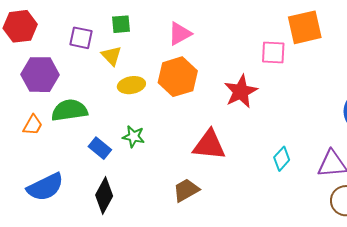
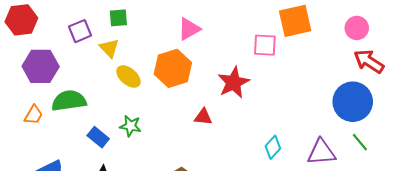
pink triangle: (180, 34) -> (189, 29), moved
purple square: (81, 38) -> (80, 31), turned -35
yellow ellipse: (131, 85) -> (128, 76), turned 50
red triangle: (209, 145) -> (203, 117), moved, size x0.6

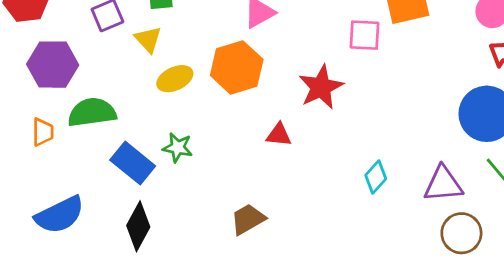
yellow ellipse: (128, 76) -> (175, 79), turned -65
orange trapezoid: (34, 115) -> (43, 132), turned -30
blue rectangle: (98, 137) -> (133, 163), size x1.4

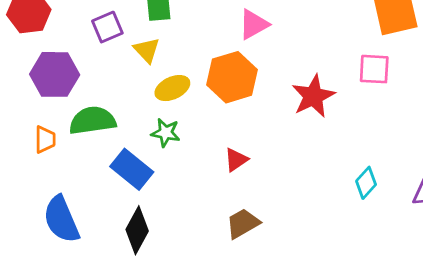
pink square: (365, 35) -> (374, 69), moved
red triangle: (279, 135) -> (236, 160), moved, turned -40
green star: (178, 148) -> (166, 133), moved
blue semicircle: (60, 215) -> (61, 219), turned 93

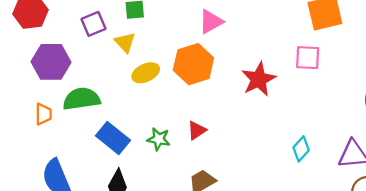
green star: (166, 133) -> (159, 139), moved

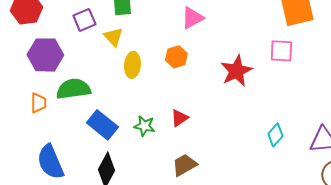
orange hexagon: (193, 64) -> (176, 57), size x0.6
yellow ellipse: (146, 73) -> (132, 65), turned -60

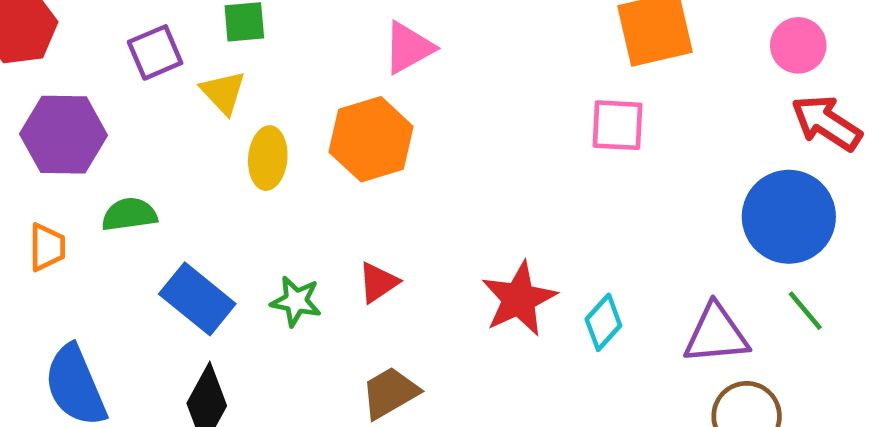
orange hexagon: (176, 57) -> (371, 139), size x1.6
red star: (236, 71) -> (519, 299), moved
green semicircle: (73, 89) -> (129, 214), size x0.7

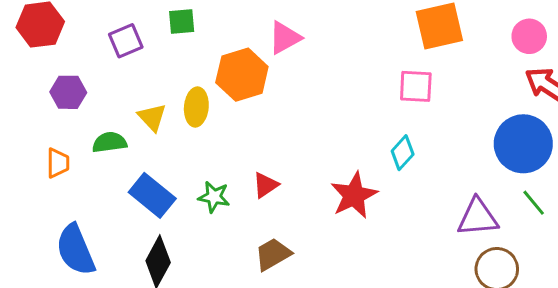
yellow triangle: (223, 92) -> (152, 117), moved
purple hexagon: (64, 135) -> (68, 92), size x0.7
orange hexagon: (371, 139) -> (242, 75), moved
cyan diamond: (603, 322) -> (403, 153), moved

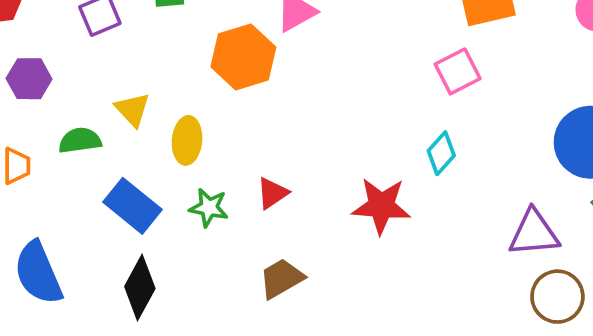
pink square: (416, 86) -> (458, 71), turned -30
yellow ellipse: (196, 107) -> (187, 140), moved
red star: (354, 195) -> (381, 206), turned 30

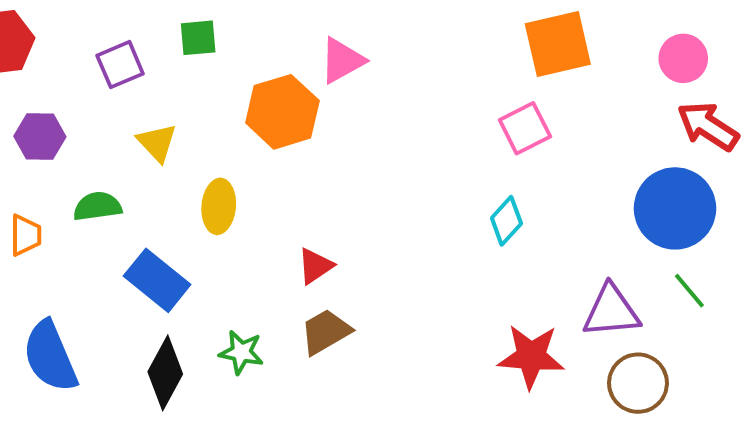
yellow triangle: (133, 110) -> (157, 143), moved
red star: (381, 206) -> (531, 356), moved
green star: (209, 208) -> (241, 352), moved
brown trapezoid: (281, 278) -> (326, 332), moved

